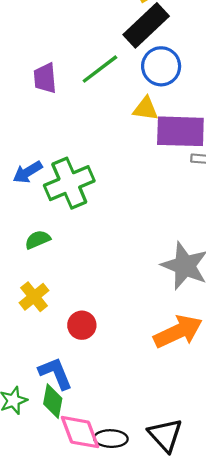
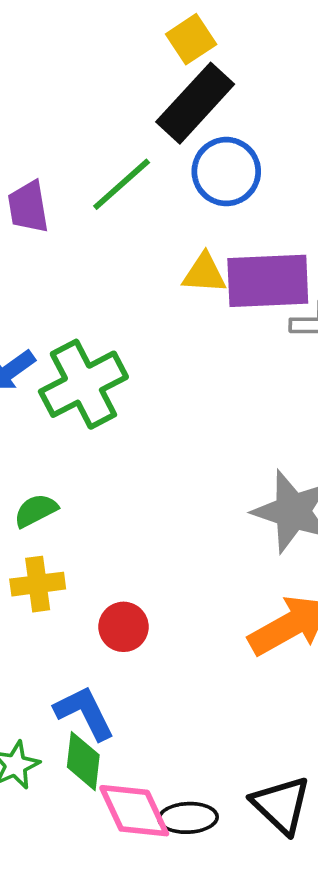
yellow triangle: (146, 109) -> (204, 273), moved
green semicircle: (38, 240) -> (36, 511), moved
yellow cross: (34, 297) -> (38, 584), turned 36

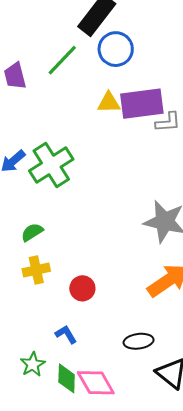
blue L-shape: (85, 713) -> (66, 334), size x0.7
green diamond: (83, 761) -> (67, 378), moved
black ellipse: (188, 818) -> (139, 341), moved

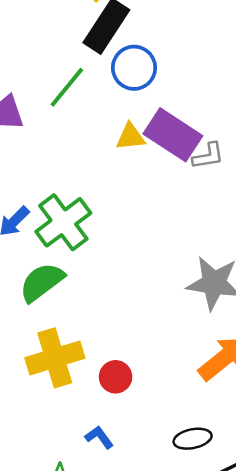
purple rectangle: (142, 104) -> (173, 135), turned 45
green semicircle: (32, 232) -> (42, 282), moved, size x1.6
yellow cross: (36, 270) -> (55, 358), size x1.6

